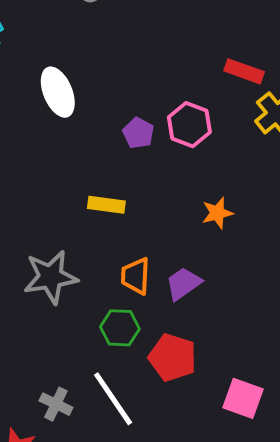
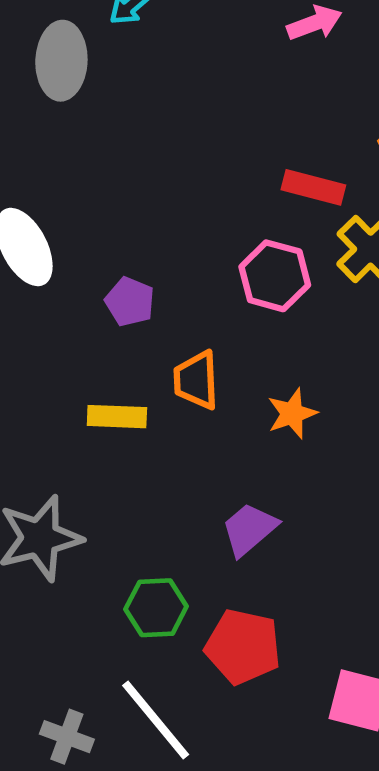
pink hexagon: (189, 125) -> (275, 276), moved
purple pentagon: (138, 133) -> (130, 302), moved
orange trapezoid: (136, 276) -> (196, 380), moved

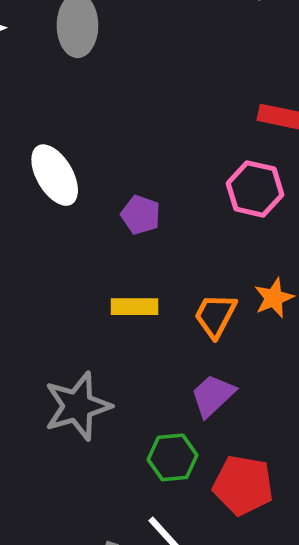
orange trapezoid: (196, 380) -> (215, 315), moved, turned 33
purple trapezoid: (249, 529) -> (213, 395), moved

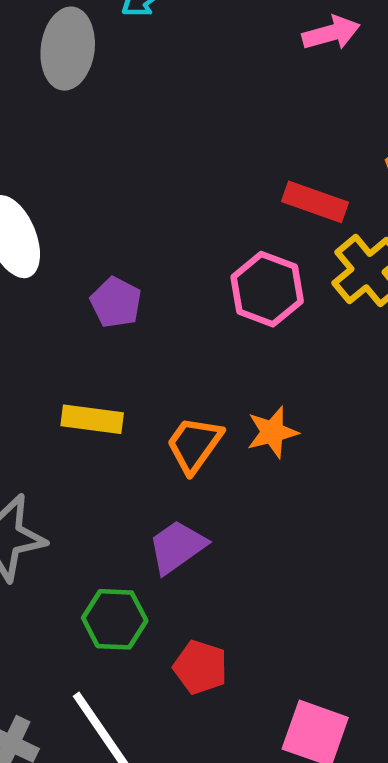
red pentagon: (243, 485) -> (200, 667), size x0.7

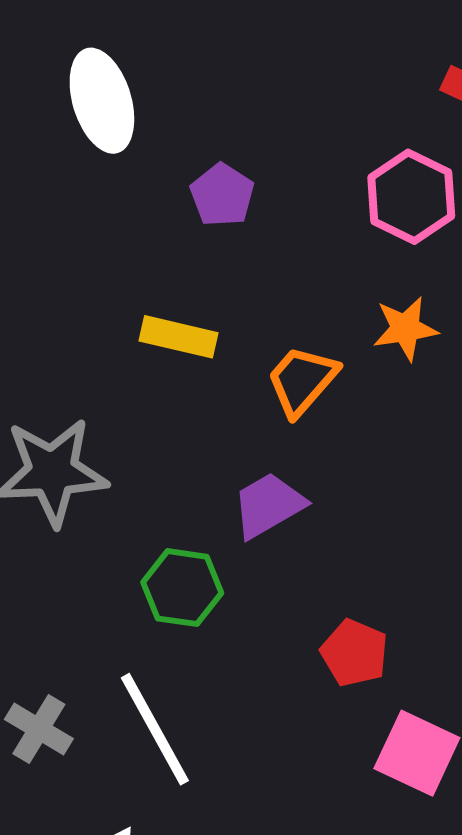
orange star: (272, 432) -> (405, 328), moved
red pentagon: (200, 667) -> (354, 653), moved

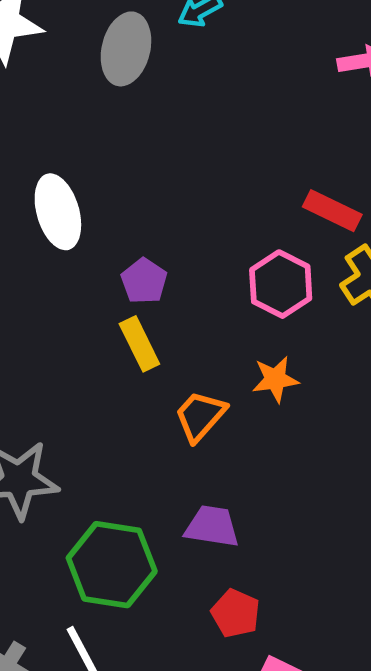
yellow rectangle: (178, 337) -> (139, 344), moved, turned 50
purple trapezoid: (268, 505) -> (212, 526), moved, turned 38
green hexagon: (182, 588) -> (112, 565), size x1.5

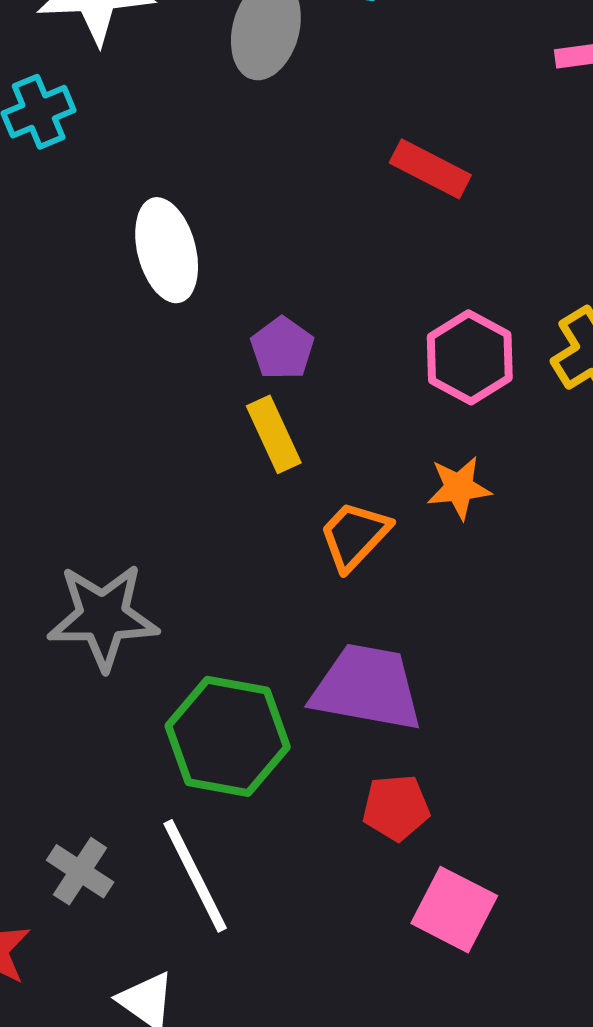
red rectangle: (332, 211) -> (430, 169), moved
purple trapezoid: (212, 526) -> (367, 688), size x1.5
red pentagon: (236, 613) -> (396, 808), turned -30

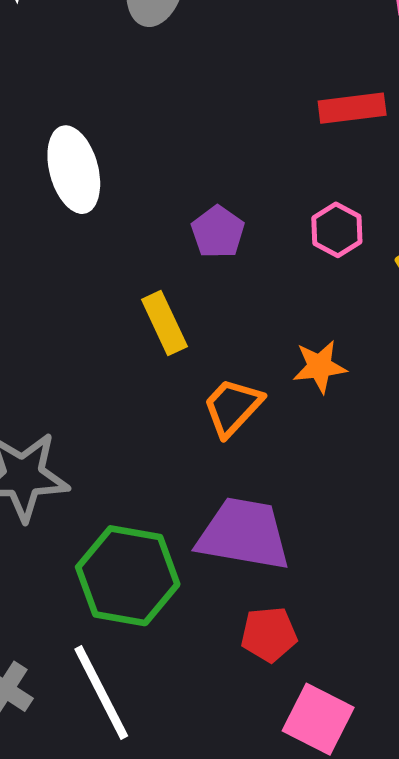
red rectangle: (430, 169) -> (352, 108), moved, turned -34
purple pentagon: (282, 348) -> (218, 232), moved
pink hexagon: (470, 357) -> (337, 230), moved, size x0.7

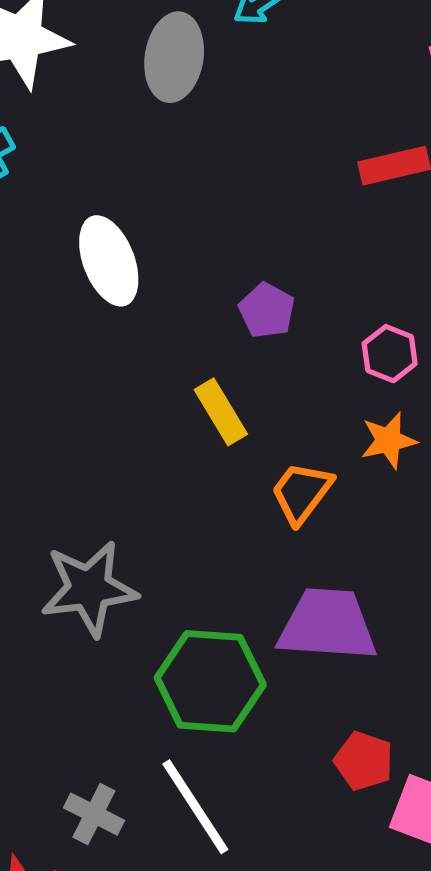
pink hexagon: (337, 230) -> (390, 354), moved
red pentagon: (269, 634) -> (364, 761), moved, turned 30

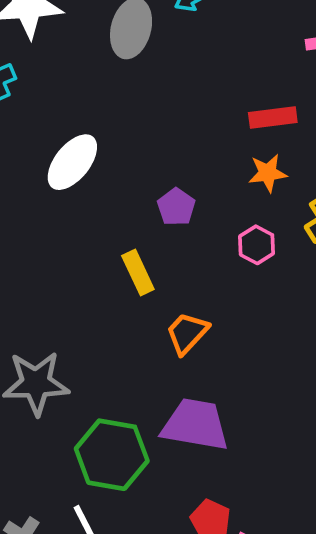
white ellipse: (109, 261) -> (72, 162), turned 54
orange star: (389, 440) -> (268, 173), moved

